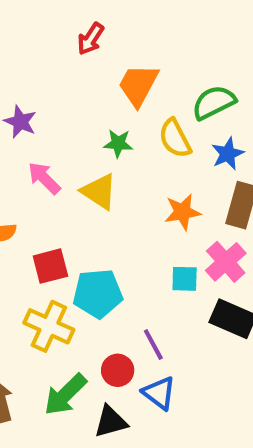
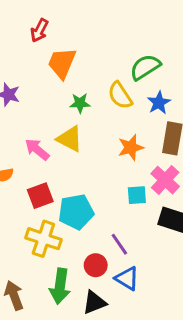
red arrow: (91, 39) -> (39, 30), moved
orange trapezoid: (138, 85) -> (62, 63), moved
pink arrow: (44, 178) -> (37, 149), moved
green arrow: (65, 395) -> (60, 286), turned -32

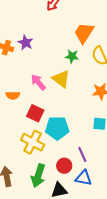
orange trapezoid: (62, 63) -> (84, 33), moved
red square: (40, 196) -> (35, 113), turned 36
blue triangle: (127, 278) -> (84, 178), turned -30

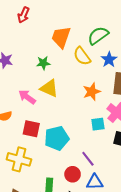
green star: (72, 56) -> (43, 63), moved
yellow cross: (33, 142) -> (19, 159), moved

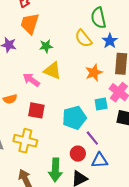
green semicircle: (98, 36) -> (98, 18), turned -65
orange trapezoid: (61, 37) -> (30, 24), moved
cyan pentagon: (57, 138) -> (74, 118), moved

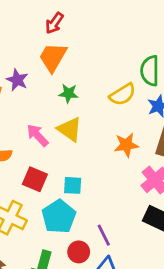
yellow semicircle: (83, 38) -> (123, 94), turned -96
cyan square: (101, 104) -> (73, 185), moved
cyan pentagon: (74, 118) -> (59, 217), moved, turned -30

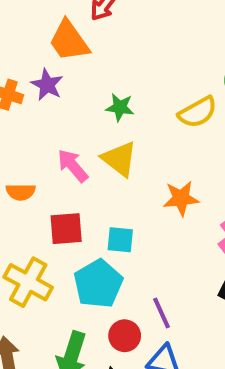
orange trapezoid: (53, 57) -> (69, 41), moved, turned -68
orange star: (126, 145) -> (181, 198), moved
red square: (35, 179) -> (66, 229), turned -30

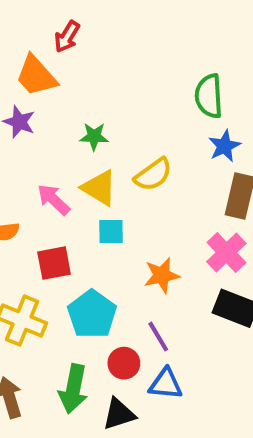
yellow semicircle: (198, 112) -> (153, 175), moved
orange star: (181, 198) -> (162, 275), moved
cyan square: (120, 240) -> (111, 232), moved

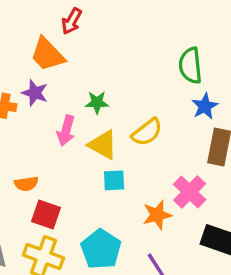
pink arrow: (54, 200) -> (66, 131), moved, turned -116
pink cross: (226, 252) -> (190, 192), moved
red square: (54, 263) -> (46, 214), moved, turned 32

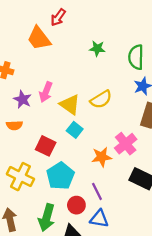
purple star: (35, 93) -> (23, 99), moved
green star: (97, 102) -> (97, 48), moved
cyan square: (114, 180) -> (75, 130), turned 35
red square: (46, 214) -> (46, 146), moved

